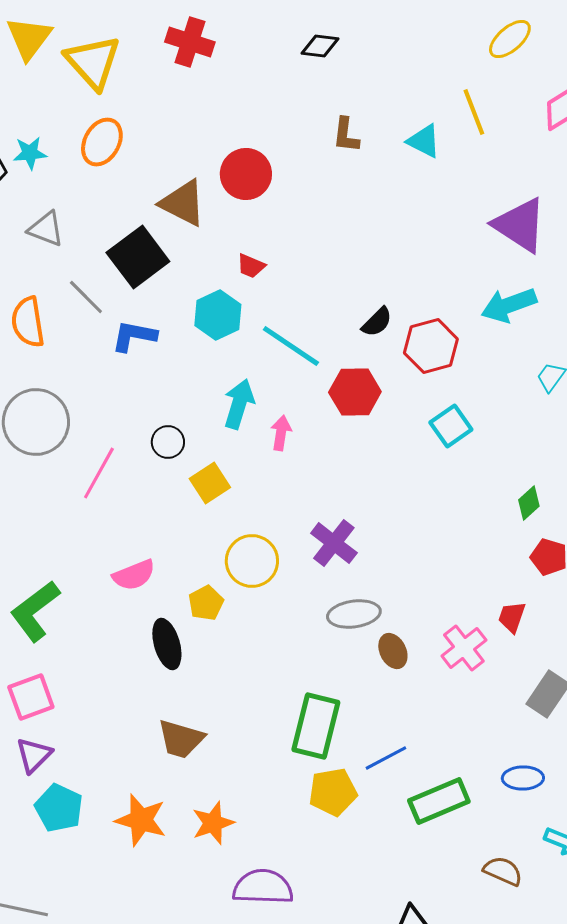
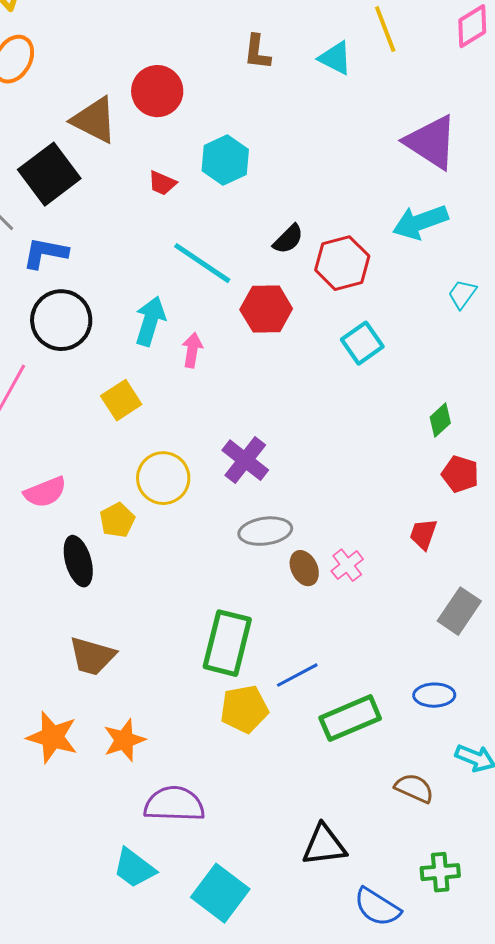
cyan hexagon: (218, 315) -> (225, 160), moved
black circle: (168, 442) -> (61, 320), moved, size x1.8
pink cross: (464, 648) -> (347, 565), moved, size x0.7

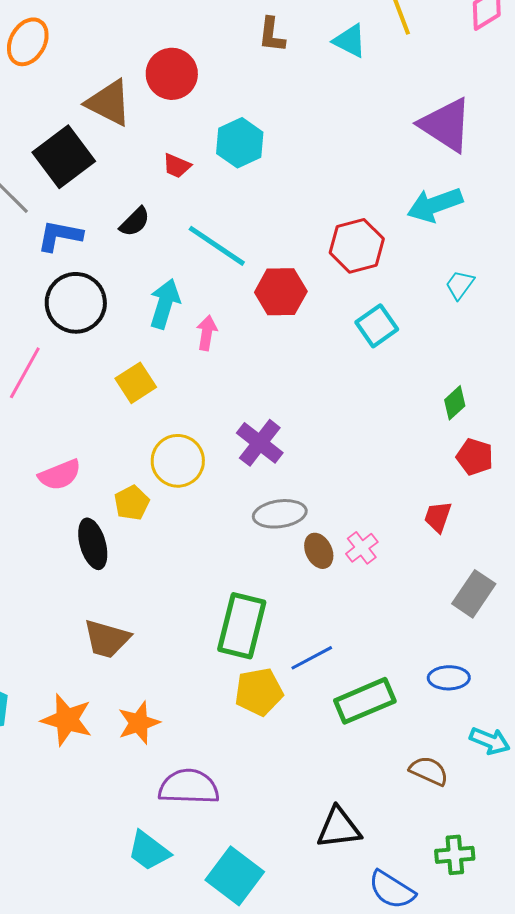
black semicircle: (288, 239) -> (135, 222), moved
cyan trapezoid: (462, 294) -> (460, 285), moved

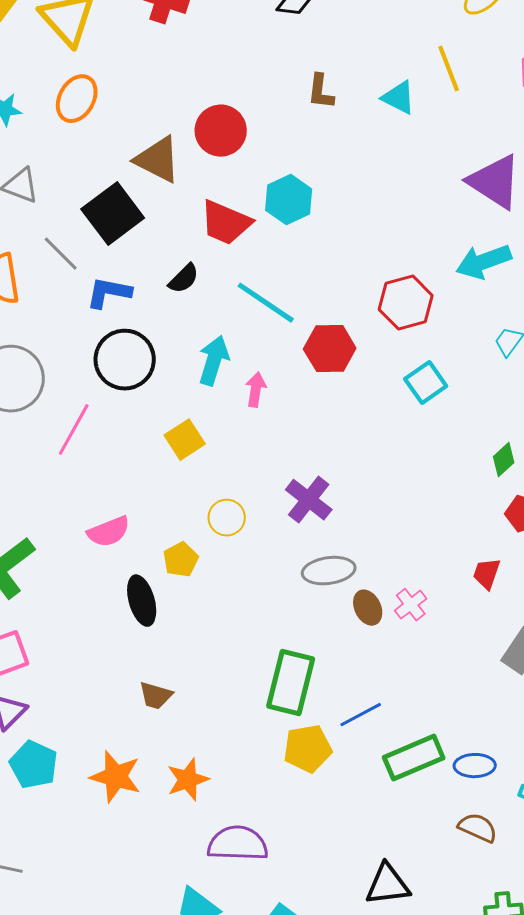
red trapezoid: (177, 166) -> (226, 223), size x1.8
yellow circle: (178, 461) -> (227, 518), size x0.7
brown trapezoid: (107, 639) -> (156, 696), size x0.7
blue ellipse: (449, 678) -> (475, 766), moved

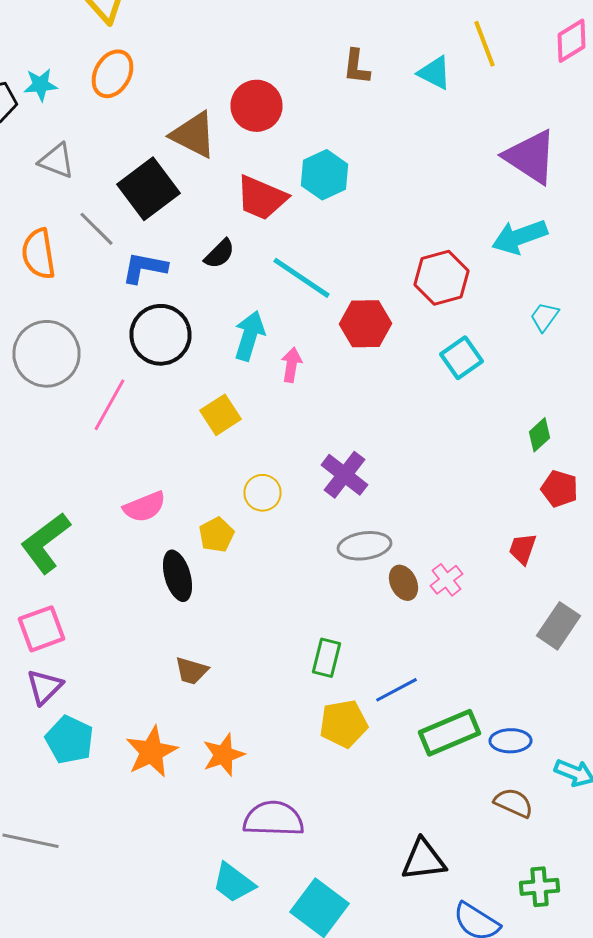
green rectangle: (291, 683) -> (326, 658), size x0.6
orange star: (116, 777) -> (152, 752), turned 30

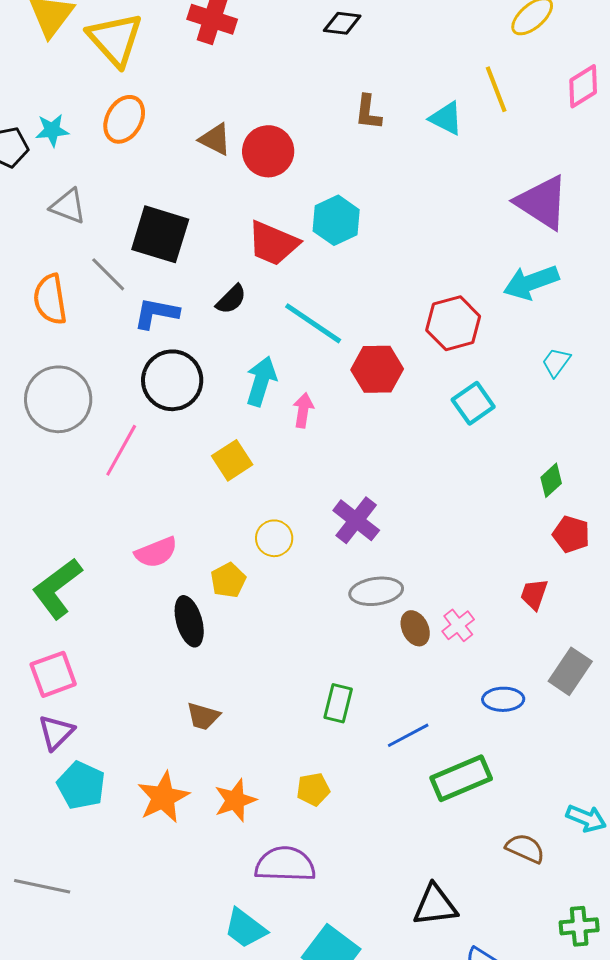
brown triangle: (194, 135) -> (215, 139), moved, size x0.7
black square: (148, 189) -> (160, 234), turned -36
yellow pentagon: (344, 724) -> (313, 789), moved, size x0.7
blue ellipse: (510, 741) -> (503, 699), moved
green cross: (540, 887) -> (579, 926), moved

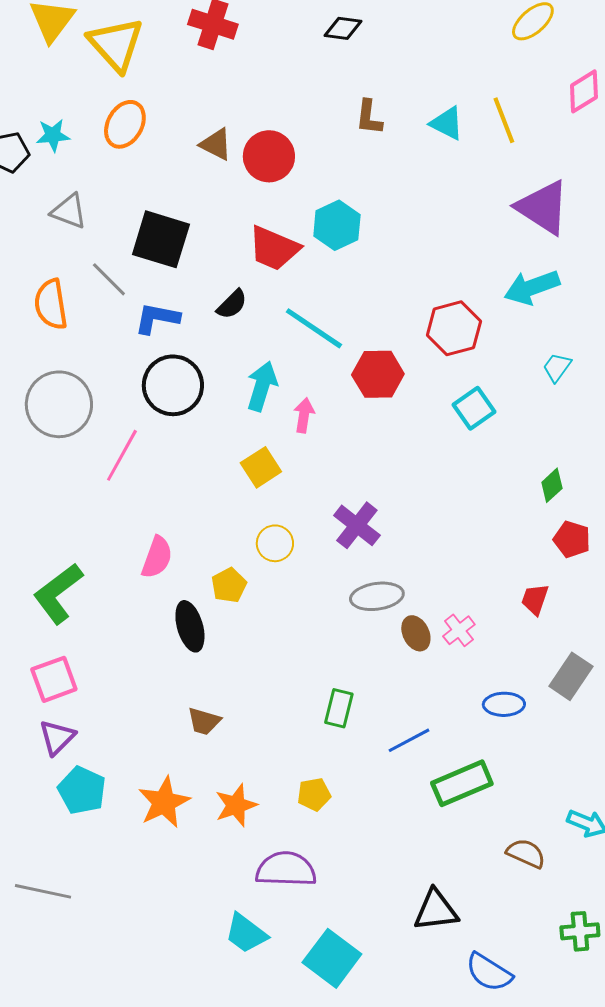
yellow line: (496, 89) -> (504, 120), moved
yellow square: (232, 460) -> (261, 467), moved
pink semicircle: (156, 552) -> (157, 557), turned -48

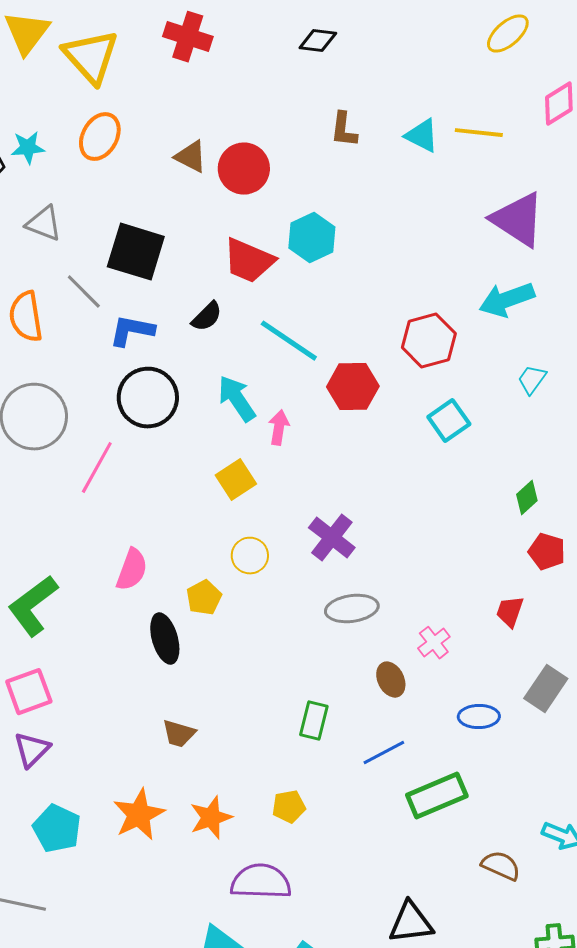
yellow line: (504, 120) -> (479, 133), turned -63
cyan arrow: (262, 386) -> (237, 399), turned -51
brown ellipse: (416, 633) -> (391, 680), moved
cyan pentagon: (82, 790) -> (57, 829), moved

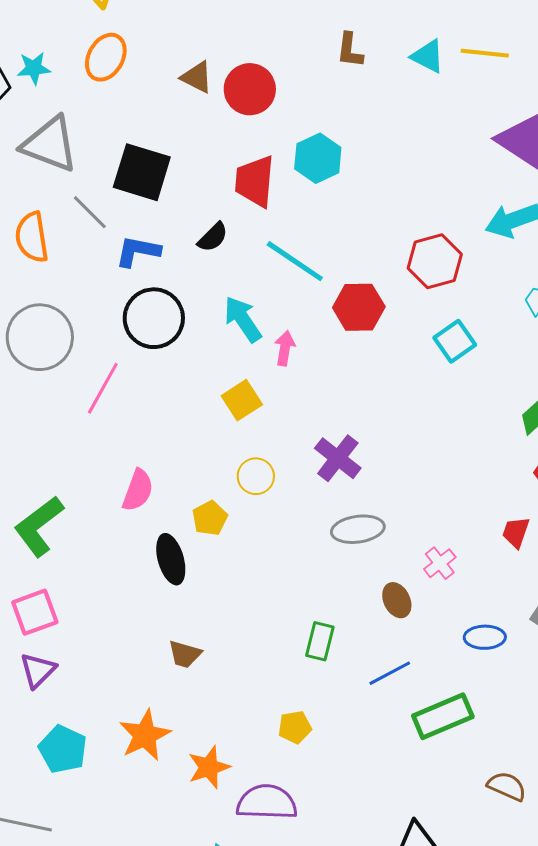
gray triangle: (44, 224) -> (50, 144), size x1.6
red trapezoid: (249, 261) -> (255, 181), turned 72
orange star: (211, 818) -> (209, 767), moved

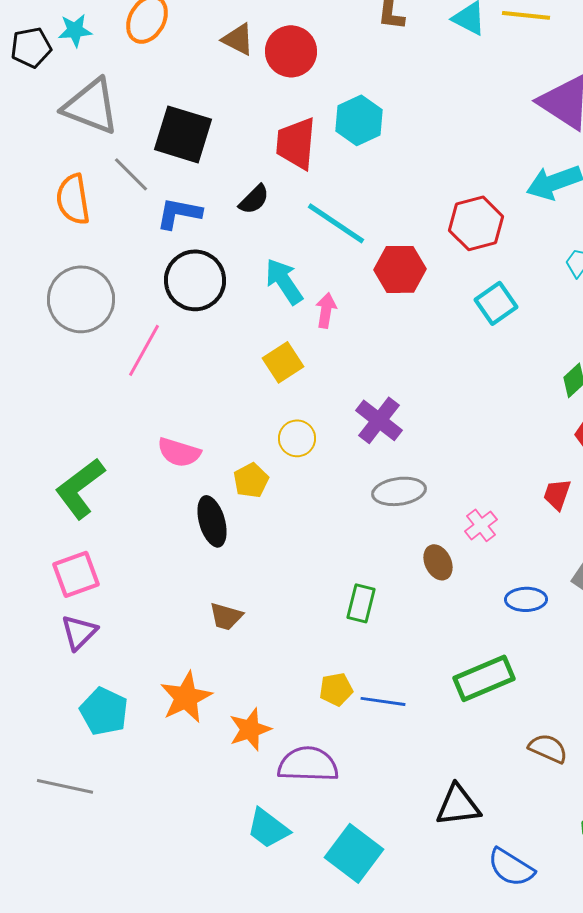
pink semicircle: (138, 490) -> (179, 452), turned 87
blue line: (390, 673) -> (383, 701), moved, turned 36

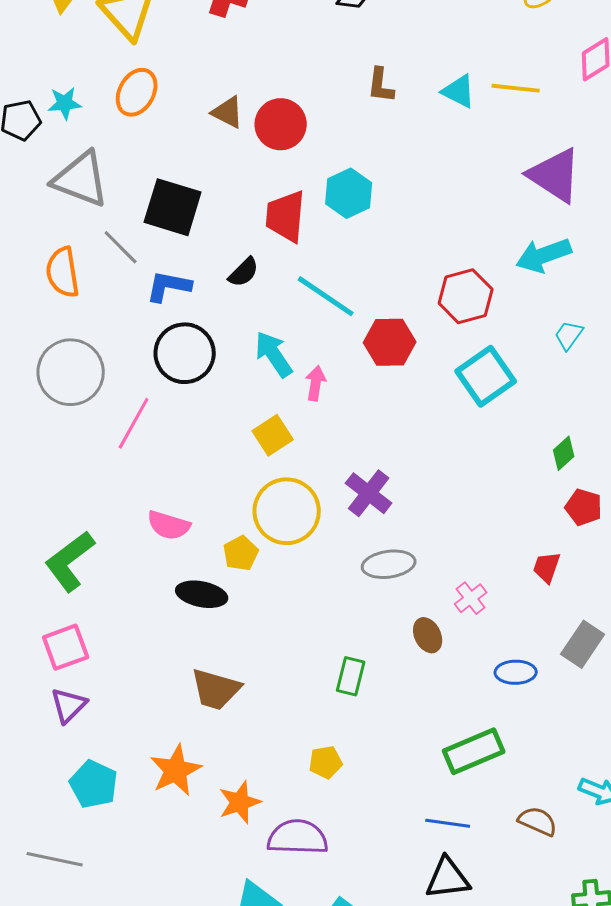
cyan square: (496, 303) -> (486, 376), size x1.4
yellow circle: (297, 438) -> (287, 511), size x1.8
black ellipse: (212, 521) -> (202, 594), turned -63
brown trapezoid: (226, 616) -> (216, 689), size x1.5
blue line: (383, 701) -> (448, 823), moved

